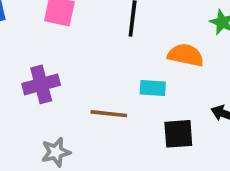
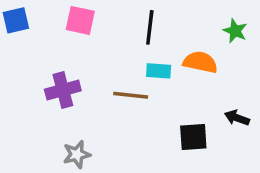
cyan rectangle: (153, 88) -> (159, 71), moved
brown line: (109, 114) -> (131, 95), moved

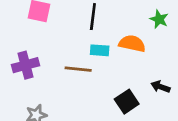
black square: (193, 137) -> (127, 102), turned -30

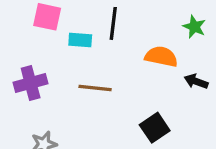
cyan rectangle: (100, 50) -> (80, 40), moved
black arrow: (160, 87) -> (196, 81), moved

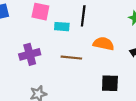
orange semicircle: (161, 57) -> (104, 44), moved
black square: (155, 128) -> (110, 83), turned 36

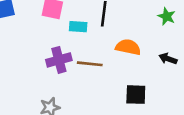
purple cross: (30, 54) -> (59, 60), moved

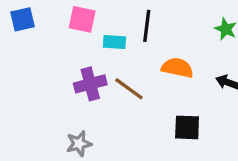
brown line: (90, 64) -> (129, 89), turned 30

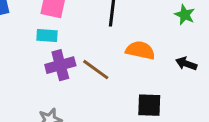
cyan rectangle: (114, 42) -> (47, 35), moved

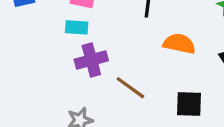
brown line: (96, 70) -> (130, 88), moved

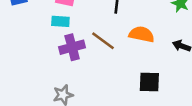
brown line: (130, 88) -> (103, 41), moved

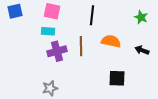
brown line: (103, 41) -> (81, 46), turned 54

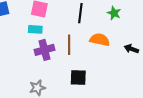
green star: (141, 17) -> (114, 13), moved
black square: (117, 78) -> (78, 77), moved

